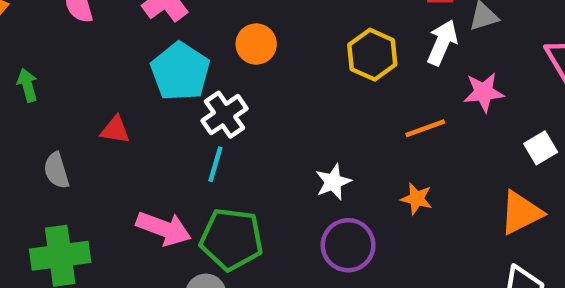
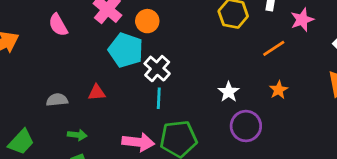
orange circle: (256, 44) -> (147, 21), moved
green arrow: (27, 85) -> (77, 135), moved, turned 126
gray semicircle: (56, 170) -> (57, 100), moved, turned 115
orange star: (417, 199) -> (279, 90), turned -30

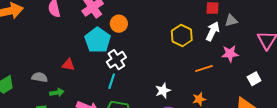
gray semicircle: (57, 100) -> (40, 77), moved
green arrow: (77, 135) -> (57, 93), moved, turned -32

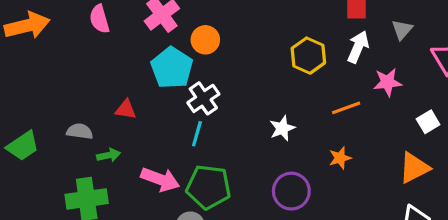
gray triangle: (231, 20) -> (402, 30), moved, turned -32
white star: (163, 91) -> (282, 128), moved

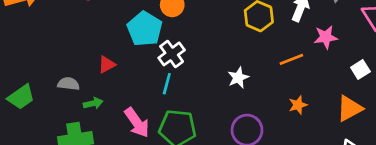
red triangle: (126, 109) -> (107, 65), turned -36
orange star: (340, 158) -> (298, 105), moved
pink arrow: (160, 179) -> (137, 123), turned 36

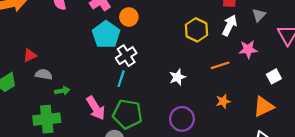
red triangle: (107, 65) -> (30, 55), moved

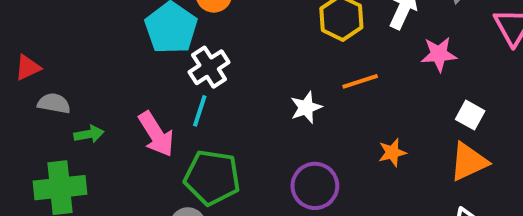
orange line: (220, 65) -> (360, 81), moved
white square: (274, 76) -> (470, 115), moved, turned -32
pink arrow: (96, 108) -> (156, 134), moved

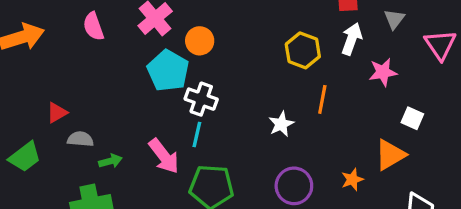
white cross: (209, 67) -> (201, 99), turned -32
orange line: (360, 81) -> (322, 99), turned -56
orange star: (392, 152) -> (352, 180), moved
orange triangle: (469, 162) -> (390, 155), moved

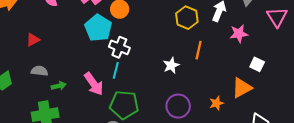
red triangle: (57, 113) -> (33, 40), moved

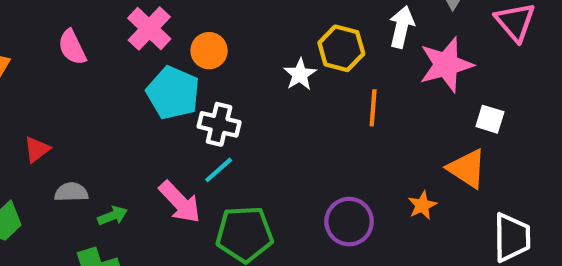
pink star: (239, 34) -> (446, 65), size x1.5
red triangle: (33, 40) -> (37, 149), moved
white star: (171, 65) -> (300, 74), moved
cyan line: (116, 70) -> (219, 170), turned 42
orange triangle: (242, 88) -> (467, 169), turned -50

